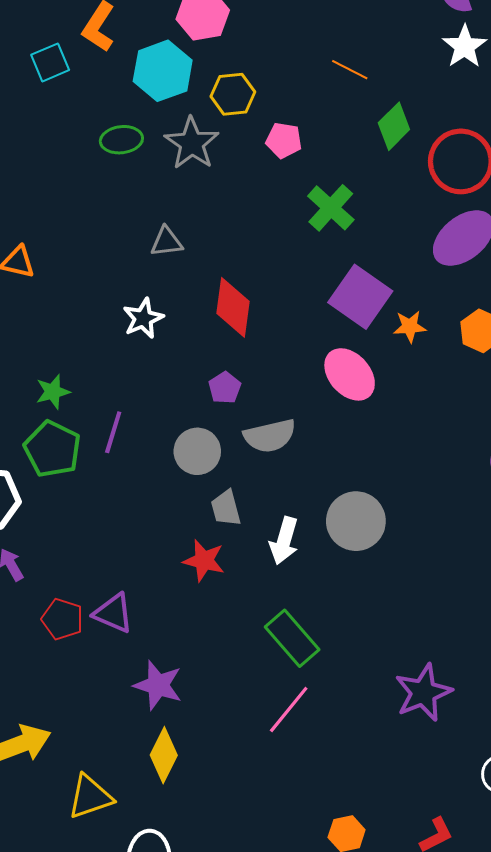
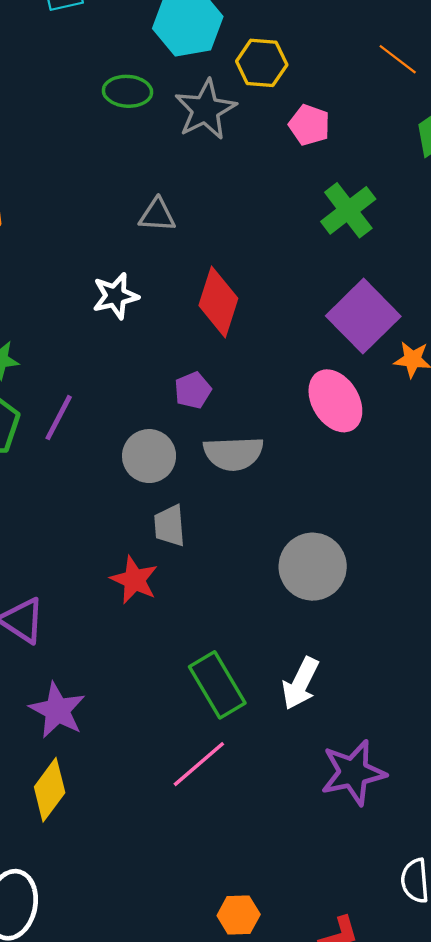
white arrow: (284, 541) -> (300, 683), moved

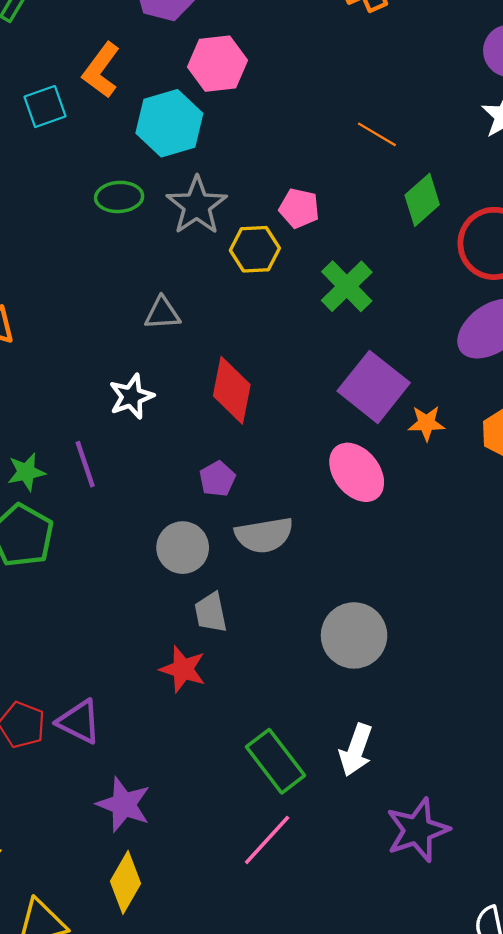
yellow hexagon: (262, 63) -> (255, 249), moved
purple line: (59, 418) -> (85, 464), moved, turned -39

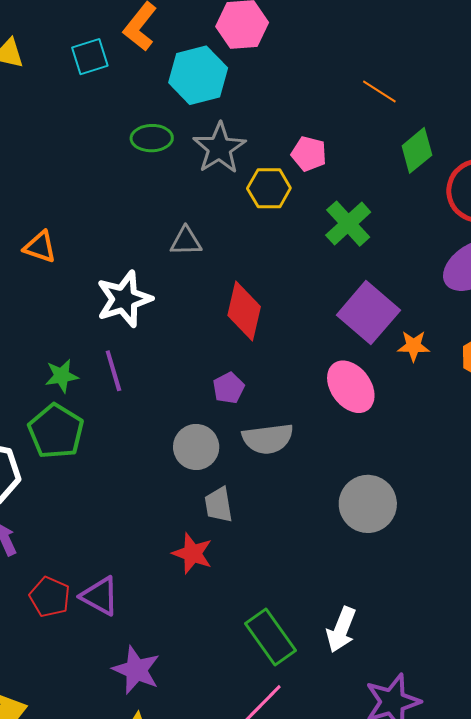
white star: (131, 397) -> (124, 299), moved, size x1.4
gray circle: (354, 635) -> (368, 504), moved

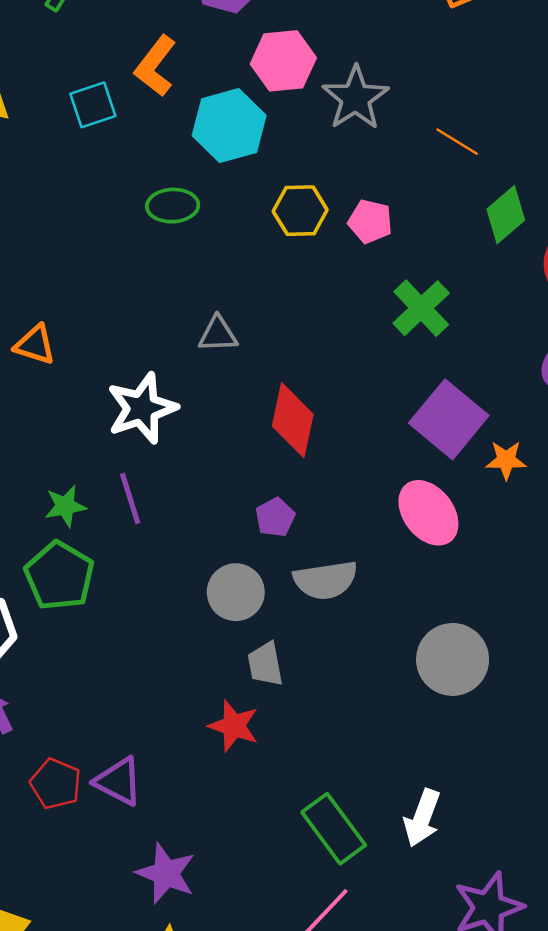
gray star: (219, 148) -> (355, 98), moved
yellow hexagon: (269, 188) -> (300, 211), moved

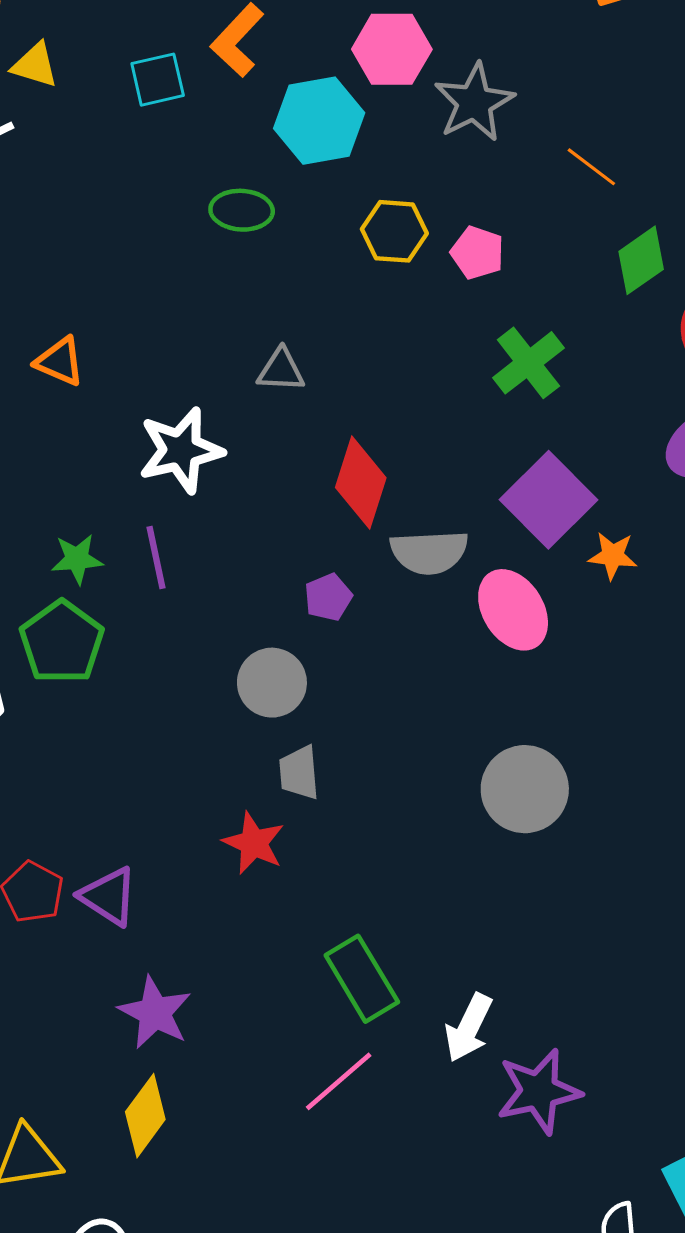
gray semicircle: (325, 580) -> (429, 552), moved
white arrow: (422, 818) -> (469, 1028), moved

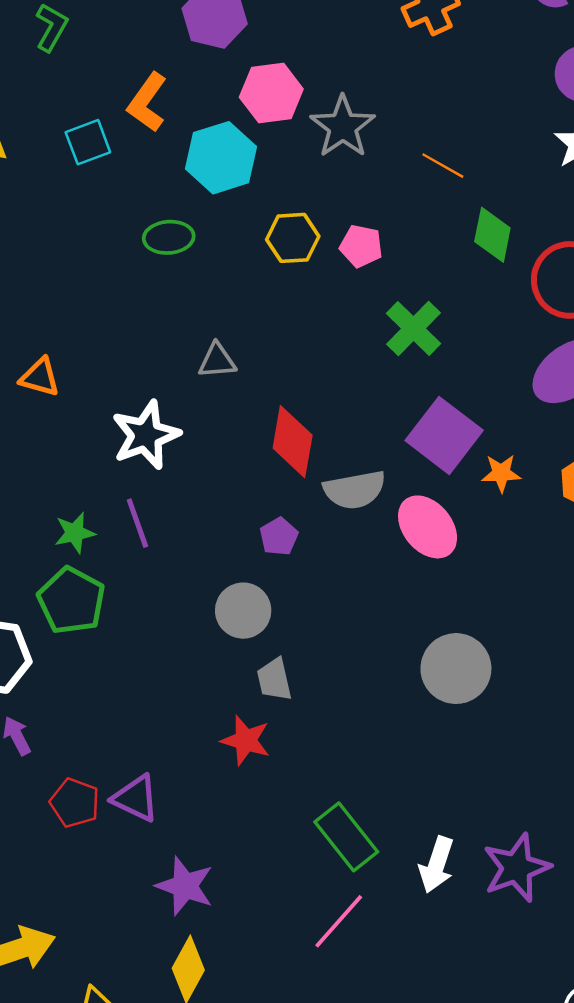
green diamond: (641, 260) -> (492, 235), turned -36
purple star: (539, 1091) -> (517, 868), moved

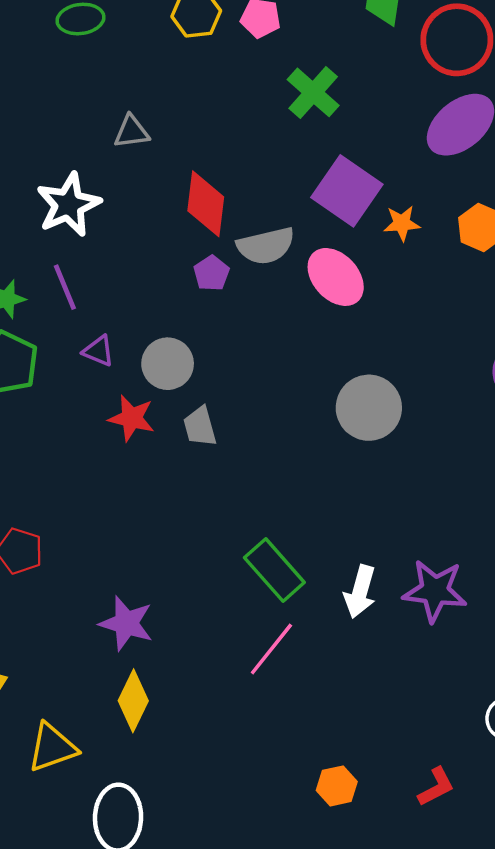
purple pentagon: (279, 537) -> (211, 273), moved
red star: (246, 740) -> (132, 418), moved
purple triangle: (136, 798) -> (98, 351), moved, size x0.7
purple star: (517, 868) -> (435, 591), turned 30

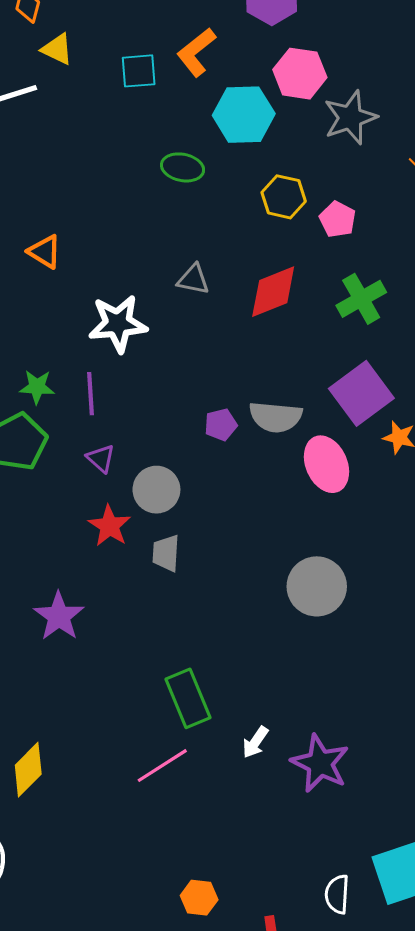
red diamond: (206, 204) -> (273, 292), moved, turned 42
white arrow: (360, 592) -> (255, 742), size x0.7
purple star: (126, 623) -> (59, 616), moved
orange hexagon: (337, 786) -> (199, 898), moved

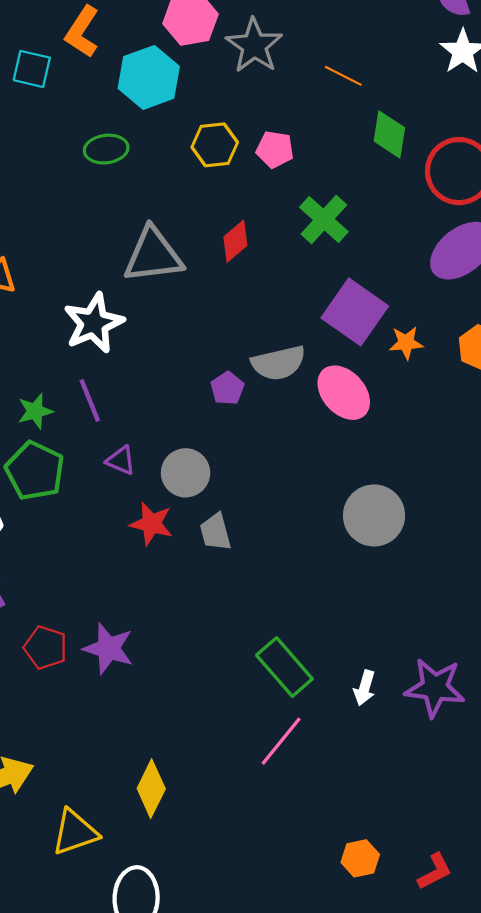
cyan square: (139, 71) -> (32, 69), turned 36
gray triangle: (193, 279) -> (153, 255), size x1.8
red diamond: (273, 292) -> (235, 241), size x0.7
purple star: (59, 616) -> (108, 648), moved

